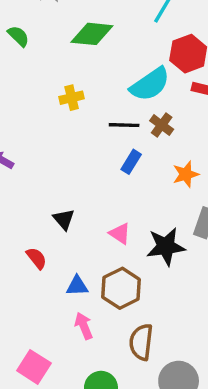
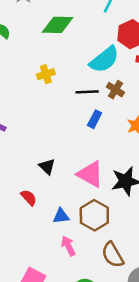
pink triangle: (120, 234) -> (90, 174), size x1.6
brown semicircle: (141, 342) -> (113, 255), turned -32

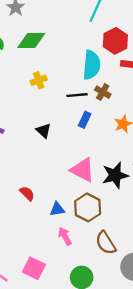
green diamond: (58, 25) -> (31, 40), moved
cyan semicircle: (104, 60) -> (92, 65), turned -44
black triangle: (47, 167) -> (44, 131), moved

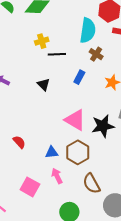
black line: (77, 95) -> (57, 54), moved
red semicircle: (27, 193) -> (19, 142), moved
pink square: (34, 268) -> (30, 187), moved

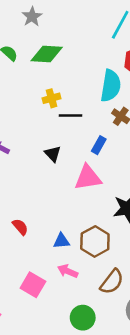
pink triangle: (75, 120) -> (88, 178), moved, turned -40
pink arrow: (57, 176) -> (68, 271), turned -42
brown semicircle: (92, 183) -> (112, 282), turned -115

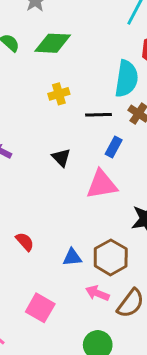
black line: (71, 116) -> (99, 115), moved
pink arrow: (68, 271) -> (97, 293), moved

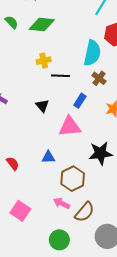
black line: (99, 115) -> (60, 76), moved
blue triangle: (72, 257) -> (48, 157), moved

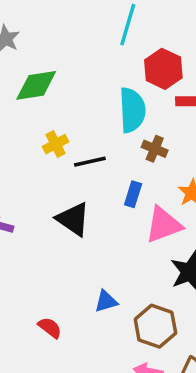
black triangle: (42, 106) -> (73, 219), size x1.5
pink triangle: (70, 127) -> (163, 225), moved

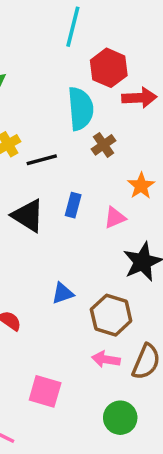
brown cross: (155, 149) -> (103, 145), turned 35
blue rectangle: (133, 194) -> (73, 205), moved
pink triangle: (163, 225) -> (115, 218), size x0.6

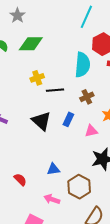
brown cross: (103, 145) -> (87, 97), moved
pink arrow: (106, 359) -> (52, 199), moved

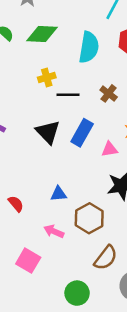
cyan semicircle: (82, 65) -> (89, 47), moved
brown cross: (87, 97) -> (109, 93), moved, turned -32
blue rectangle: (68, 119) -> (82, 133), size x1.5

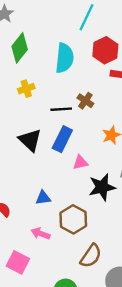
green diamond: (42, 34) -> (20, 48), turned -52
black line: (68, 95) -> (61, 109), moved
pink triangle: (110, 149) -> (80, 162), moved

